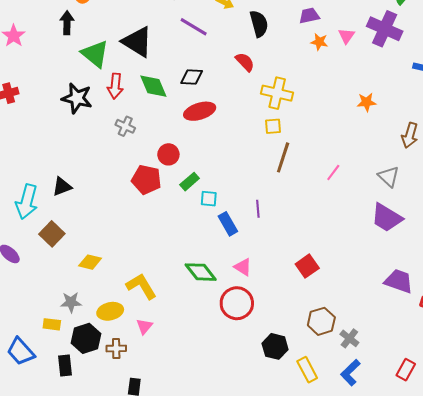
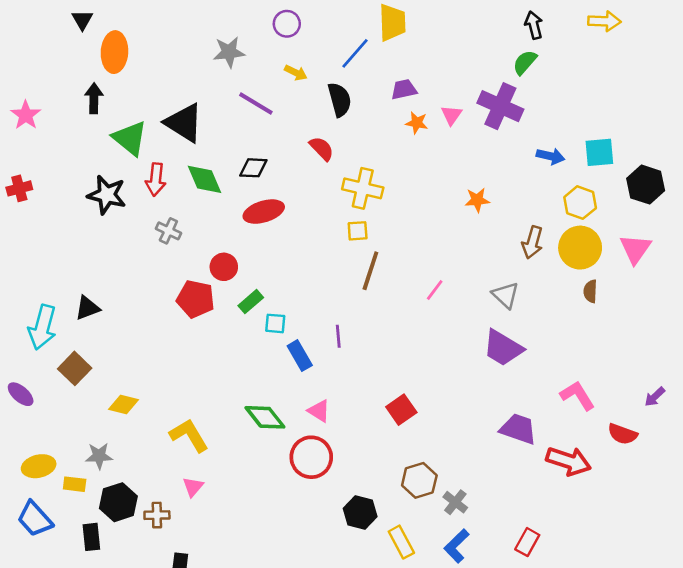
yellow ellipse: (110, 311) -> (39, 466), moved

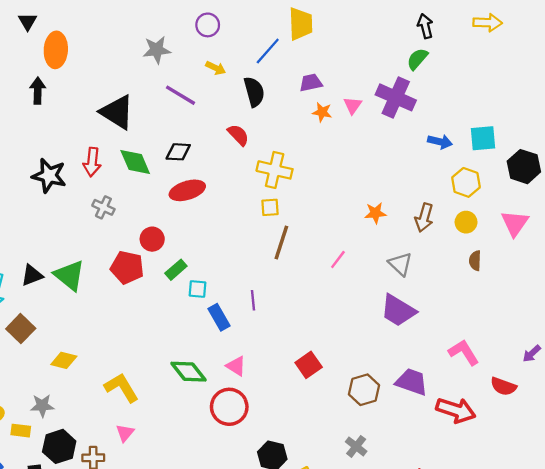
green triangle: (130, 138) -> (69, 275), moved
orange star: (477, 200) -> (375, 213), moved
yellow circle: (580, 248) -> (466, 222), size x0.6
brown hexagon: (419, 480) -> (364, 390), moved

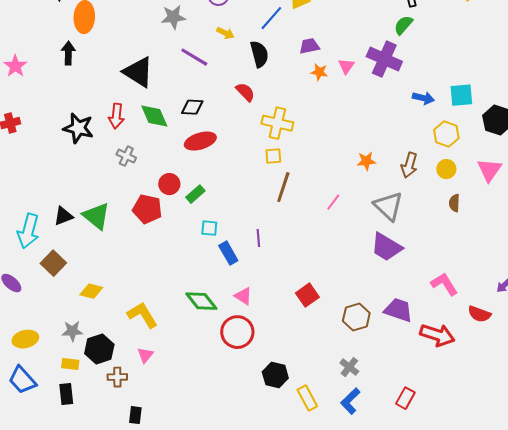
gray triangle: (400, 264) -> (388, 206), size x1.4
green rectangle: (176, 270) -> (195, 194), moved
yellow rectangle: (21, 431) -> (70, 364), moved
black hexagon: (59, 446) -> (99, 349), moved

